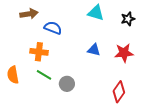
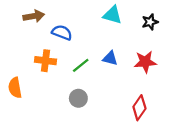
green line: (44, 75) -> (81, 65), moved, turned -70

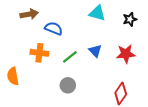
blue triangle: (110, 58) -> (95, 51), turned 32

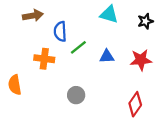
blue semicircle: (54, 28) -> (60, 31), turned -114
blue triangle: (95, 51) -> (107, 56), turned -48
green line: (70, 57) -> (78, 47), moved

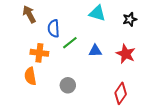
brown arrow: (33, 16) -> (29, 14), turned -108
red star: (141, 60) -> (126, 54), turned 30
orange semicircle: (15, 85) -> (30, 76), moved

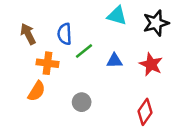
brown arrow: (29, 14) -> (28, 34), moved
black star: (130, 19) -> (156, 23), size x1.5
orange semicircle: (30, 76) -> (37, 91), turned -138

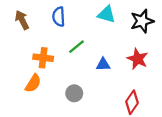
brown arrow: (28, 34) -> (22, 20), moved
blue semicircle: (65, 34) -> (59, 17), moved
blue triangle: (114, 61) -> (103, 64), moved

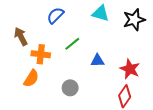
blue semicircle: (59, 17) -> (55, 15), turned 48
brown arrow: (22, 20) -> (21, 36), moved
red star: (138, 59) -> (130, 69), moved

